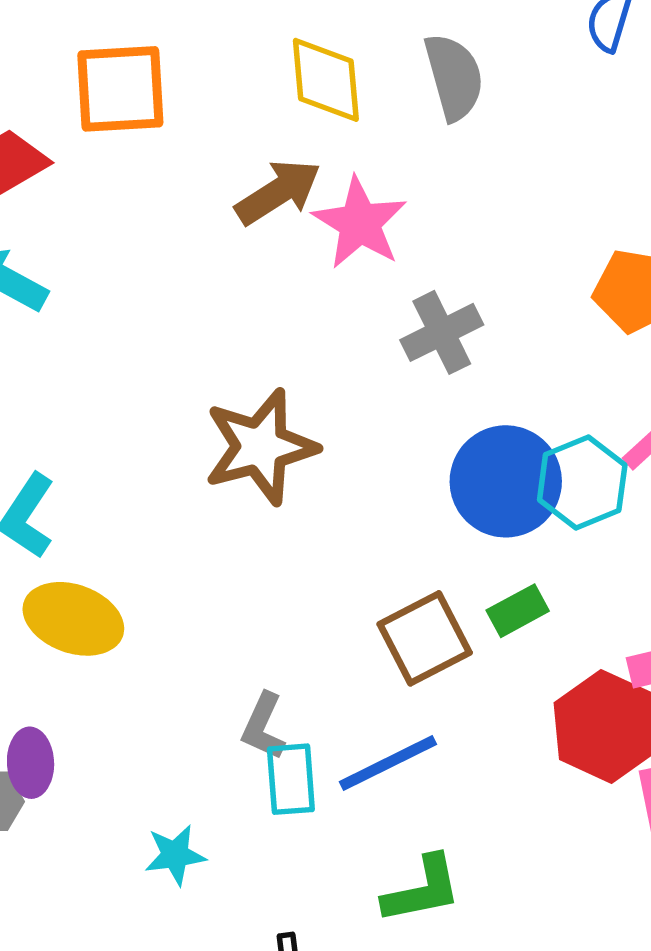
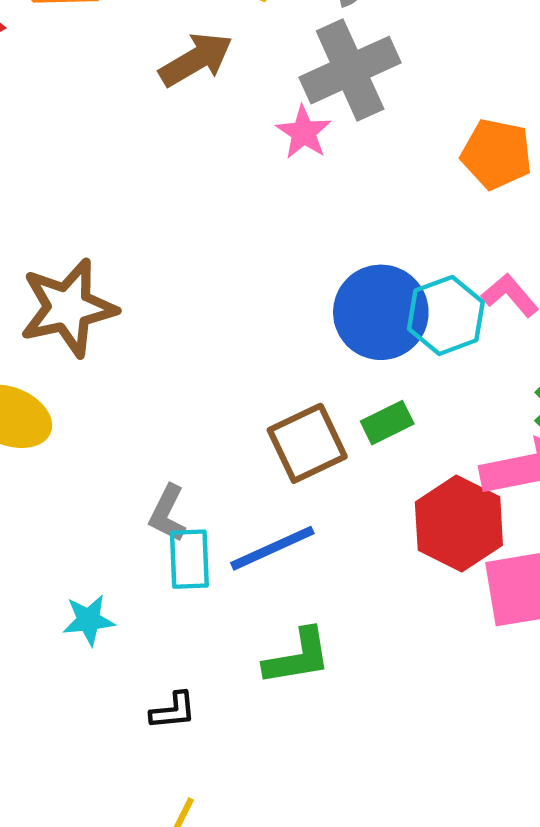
pink star: (360, 223) -> (304, 132), moved, size x0.7
gray cross: (442, 332) -> (350, 70), moved, size x1.4
brown star: (261, 447) -> (68, 308), moved

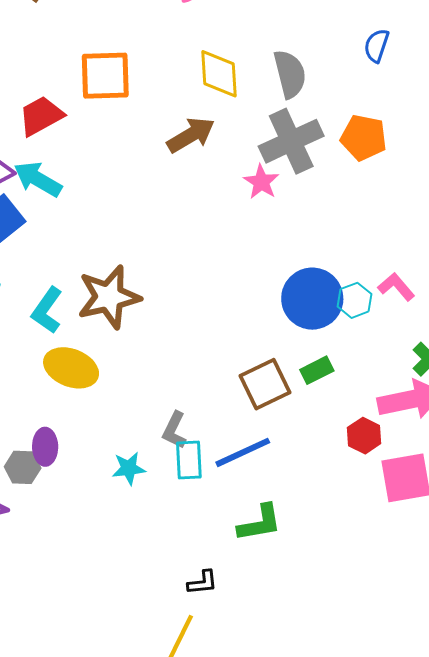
orange pentagon: (496, 154) -> (364, 138), moved
cyan hexagon: (446, 315) -> (355, 300), size x0.7
red hexagon: (459, 524) -> (364, 436), size x0.6
cyan star: (89, 620) -> (129, 468), moved
black L-shape: (173, 711) -> (202, 583), moved

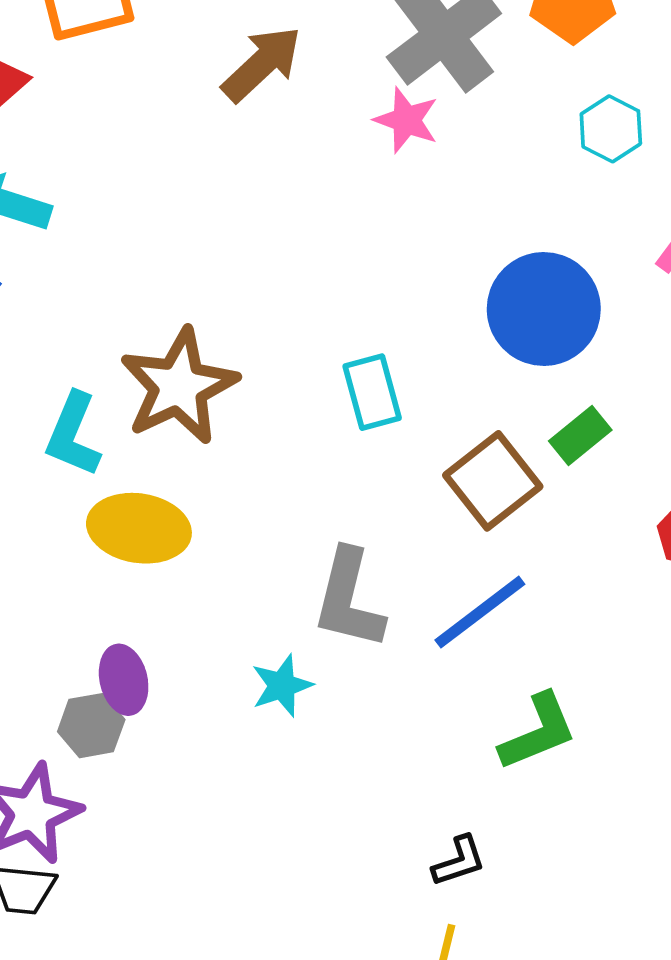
cyan hexagon: (355, 300) -> (611, 129), moved
gray L-shape: (174, 430) -> (349, 599), size x1.5
cyan rectangle: (189, 460) -> (372, 392), moved

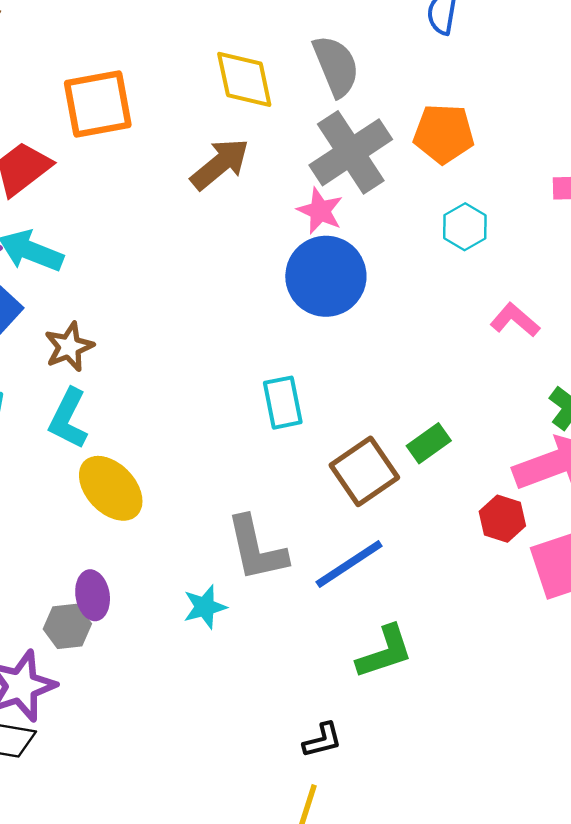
blue circle: (544, 309) -> (326, 276), moved
brown star: (179, 386) -> (69, 347), moved, size x0.6
yellow ellipse: (139, 528) -> (111, 488), turned 34
gray L-shape: (349, 599) -> (256, 549), turned -30

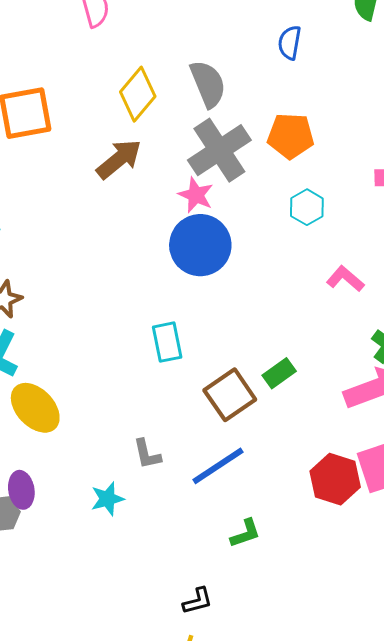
yellow diamond: (244, 79) -> (138, 94), turned 52
red hexagon: (502, 519) -> (335, 479), moved, size x1.4
gray L-shape: (256, 549) -> (147, 454), size x0.6
green L-shape: (385, 652) -> (245, 533), size x0.7

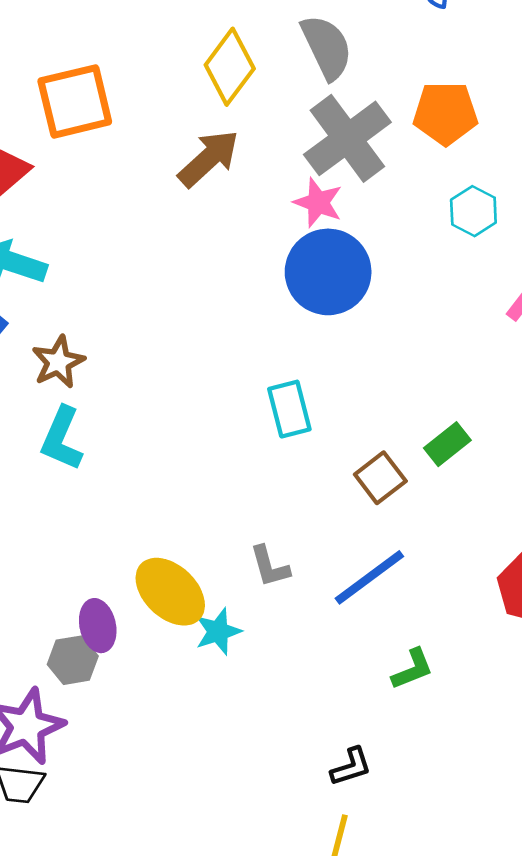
brown square: (230, 395) -> (380, 478), size x0.7
yellow ellipse: (35, 408) -> (170, 592), moved

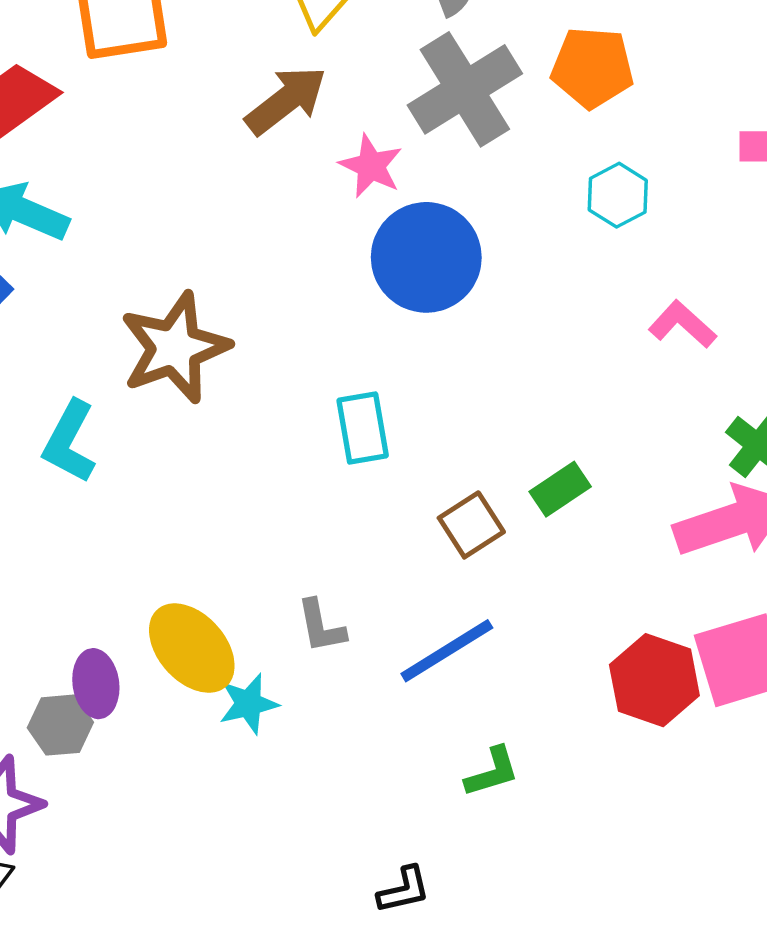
pink star: (318, 203) -> (371, 166), moved
brown star: (58, 362) -> (175, 348), moved, size x1.6

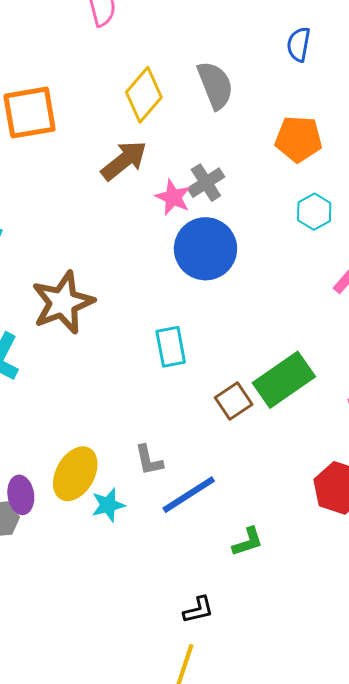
gray cross: (465, 89) -> (206, 183), moved, size x0.6
green rectangle: (560, 489) -> (284, 380), size x1.8
yellow ellipse: (192, 648) -> (75, 474), turned 72
blue line: (447, 651) -> (189, 495), moved

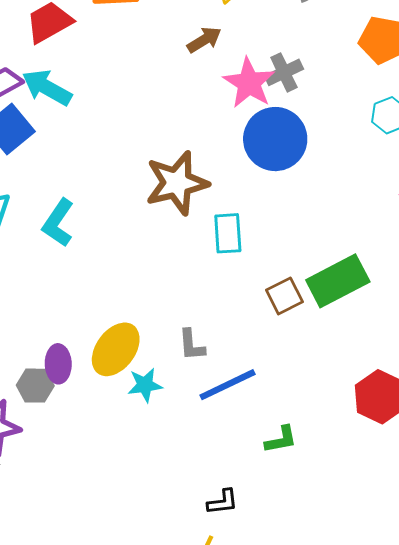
brown arrow: (124, 160) -> (204, 40), size x0.7
pink star: (173, 197) -> (249, 83), size x1.4
brown star: (63, 303) -> (177, 183), moved

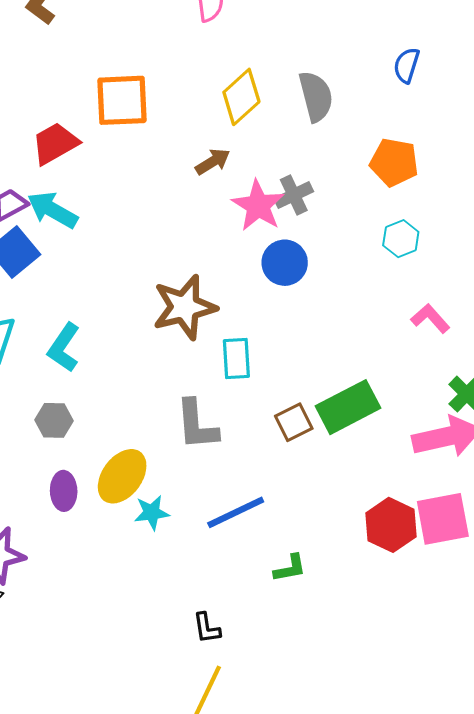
blue circle: (275, 139) -> (285, 263), size x0.7
gray L-shape: (192, 345) -> (197, 425), moved, size x1.6
gray hexagon: (35, 386) -> (54, 420), moved
black L-shape: (223, 502) -> (207, 628), moved, turned 88

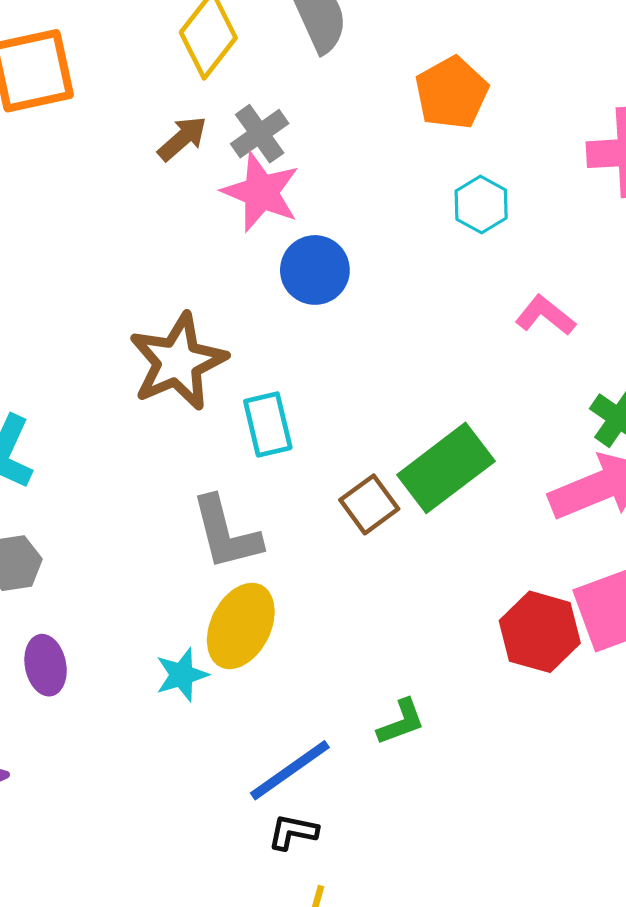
orange pentagon: (394, 162) -> (452, 93), turned -30
gray cross: (294, 195) -> (260, 134), moved
yellow ellipse: (122, 476) -> (241, 626), moved
blue line: (236, 512) -> (290, 770), moved
black L-shape: (207, 628) -> (293, 832), turned 120

